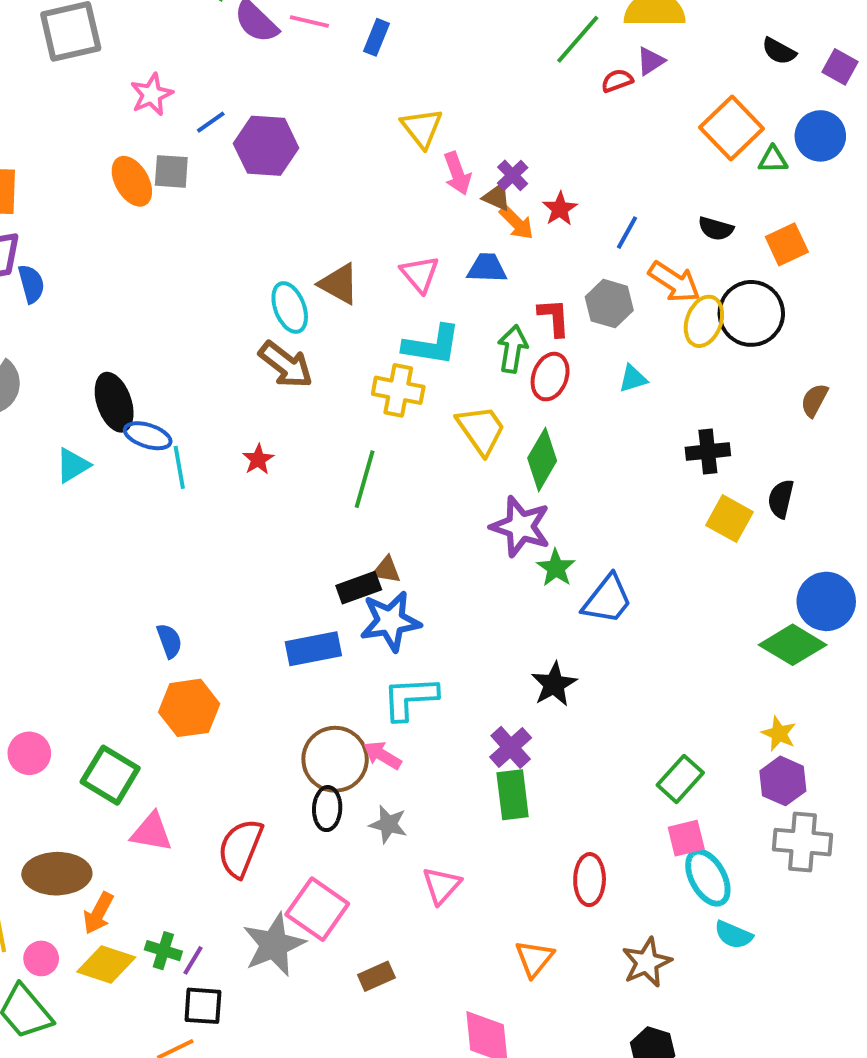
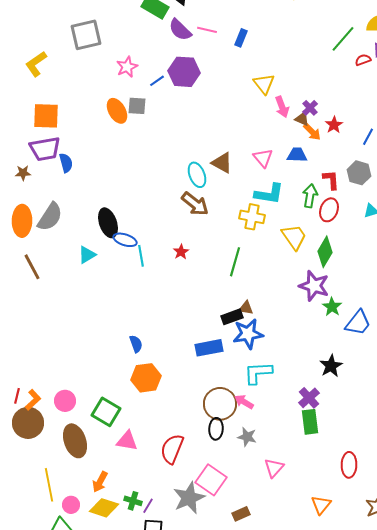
purple hexagon: (266, 146) -> (184, 72), moved
brown ellipse: (57, 874) -> (75, 441), moved, turned 72

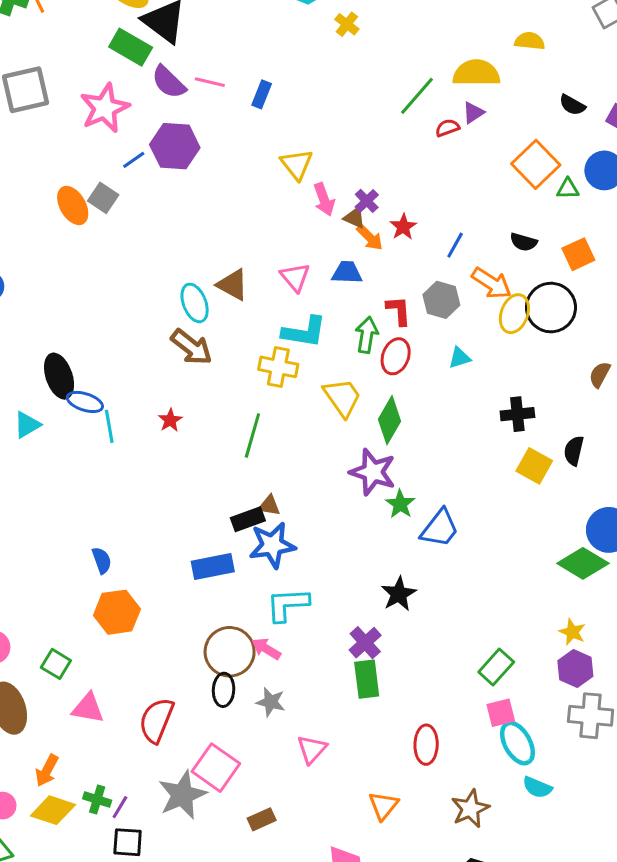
pink star: (127, 67) -> (105, 108), moved, size x1.5
gray square: (137, 106) -> (103, 198), turned 30
green square: (106, 412) -> (56, 664), size x0.7

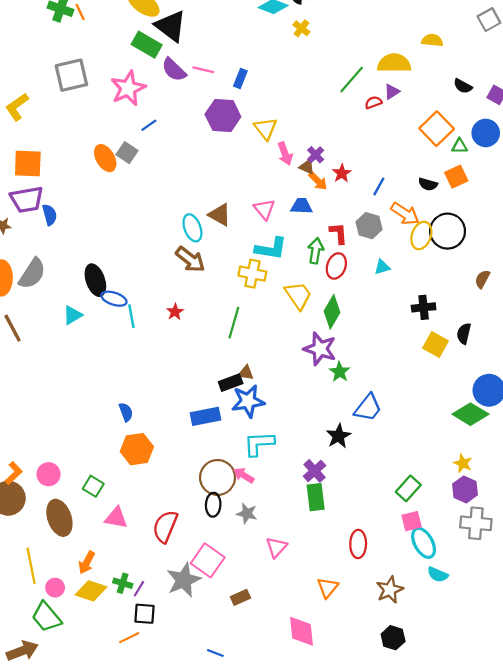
purple hexagon: (175, 146) -> (223, 116), moved
orange square: (578, 254) -> (456, 177), moved
blue trapezoid: (440, 528) -> (368, 408), moved

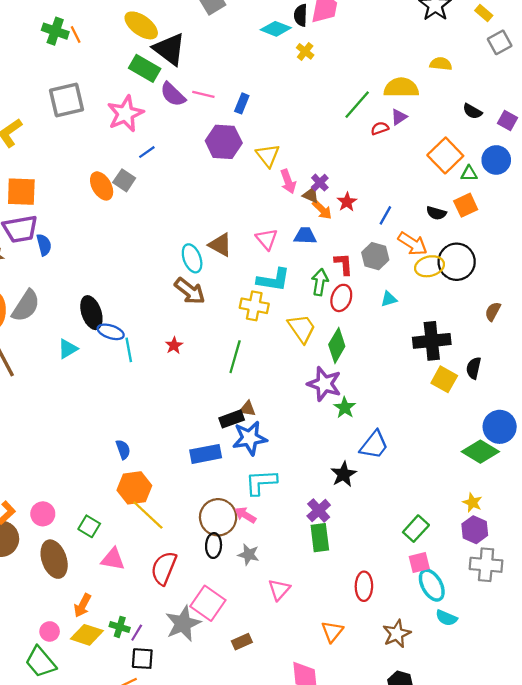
yellow ellipse: (421, 235) -> (429, 266), turned 56
black cross: (424, 307) -> (432, 341), size x1.5
yellow line: (31, 566) -> (148, 515), moved, turned -36

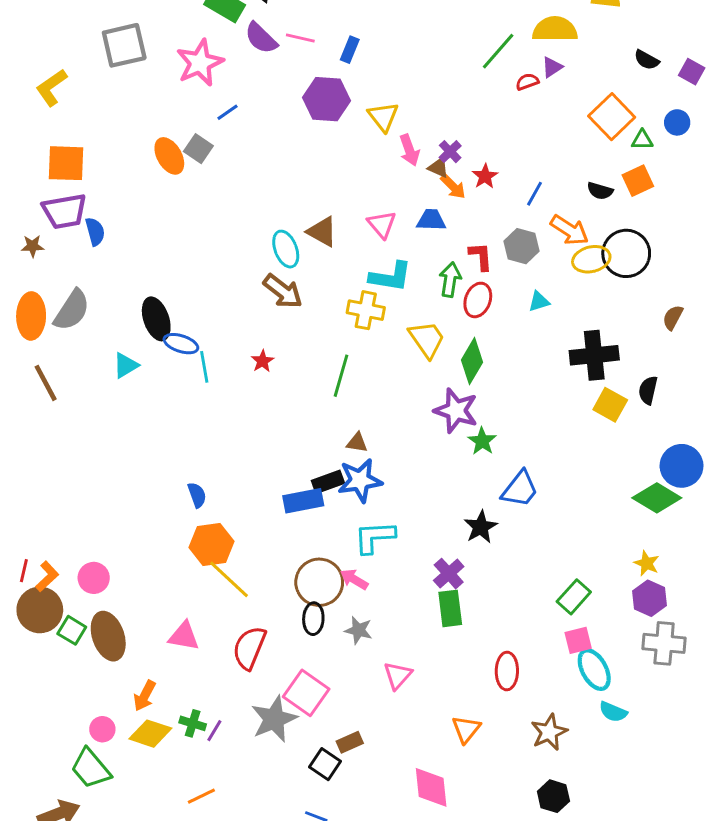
blue circle: (496, 160) -> (677, 122), size x0.7
black rectangle: (232, 419) -> (328, 482), moved
green square: (89, 526) -> (72, 630), moved
black square: (142, 659) -> (325, 764), moved, turned 30

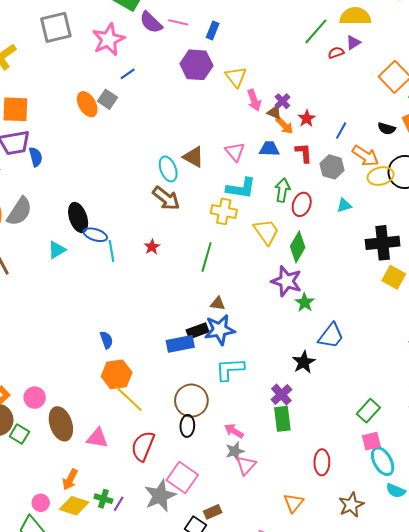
red L-shape: (481, 256) -> (304, 153), moved
pink arrow: (354, 579) -> (234, 431), moved
gray star: (358, 630) -> (235, 451), moved, turned -30
brown ellipse: (108, 636) -> (61, 424), moved

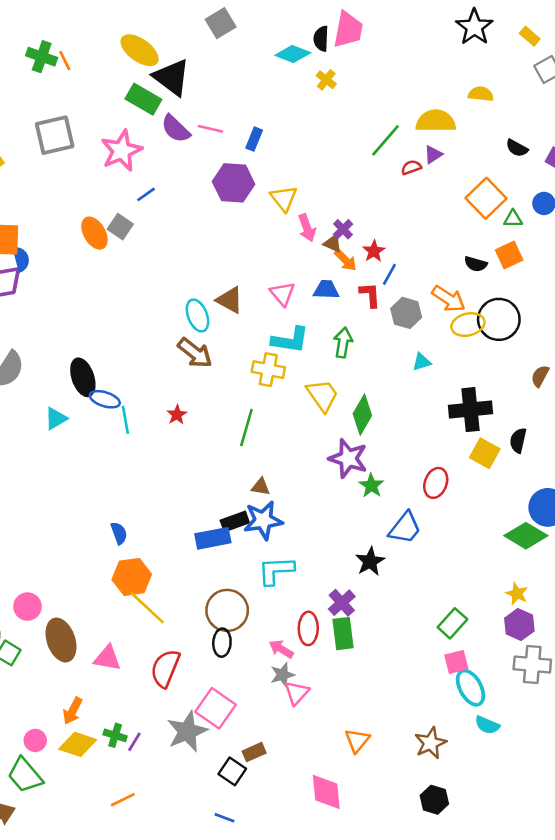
blue line: (341, 131) -> (389, 274), moved
blue semicircle: (36, 157) -> (21, 259), moved
red ellipse: (302, 204) -> (436, 483), moved
red ellipse: (322, 462) -> (308, 628), moved

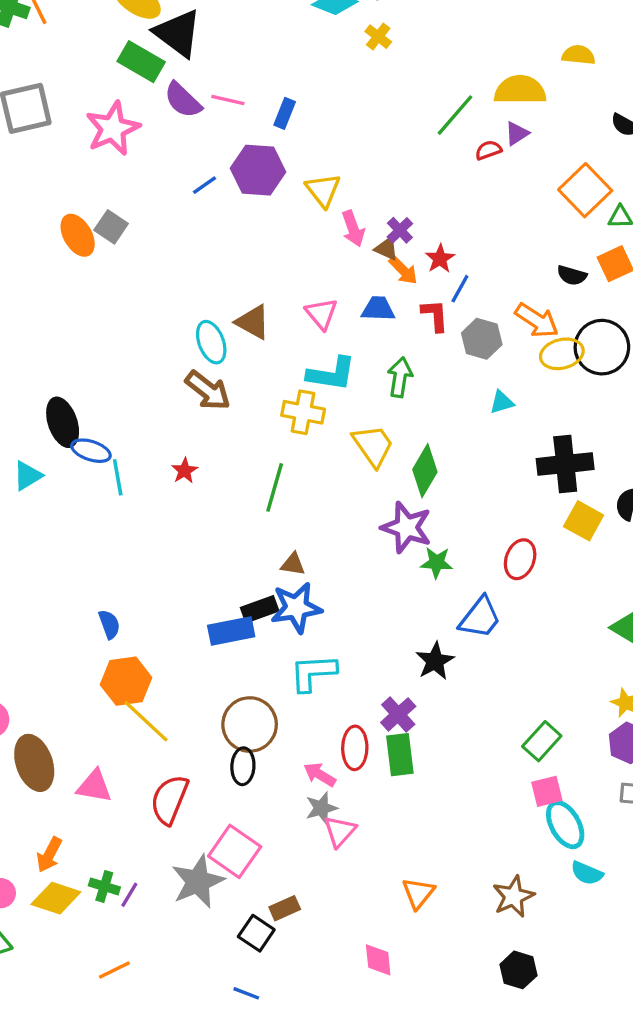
blue line: (146, 194) -> (205, 185), moved
green star: (371, 485) -> (437, 563), turned -30
pink diamond: (326, 792) -> (378, 960), size x0.7

